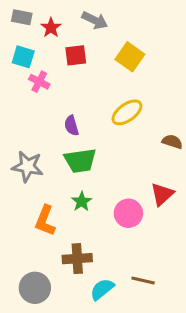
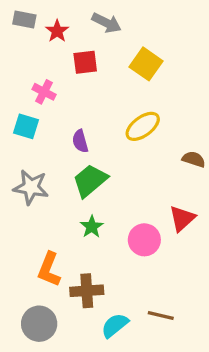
cyan square: (23, 57) -> (26, 126), moved
green trapezoid: (80, 161) -> (90, 181), turned 148
orange L-shape: (45, 221) -> (49, 269), moved

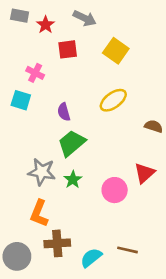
gray star: (31, 187) -> (42, 172), moved
brown cross: (87, 291) -> (57, 243), moved
gray circle: (39, 324) -> (17, 256), moved

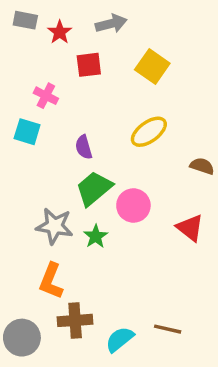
gray arrow: (85, 18) -> (111, 24), turned -40
red triangle: (144, 173) -> (190, 228), turned -40
pink circle: (115, 190) -> (133, 205), moved

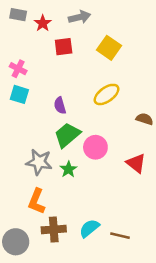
pink cross: (46, 96) -> (18, 69), moved
cyan semicircle: (120, 339) -> (89, 228), moved

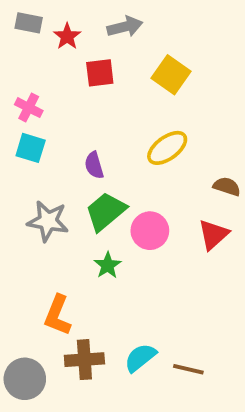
gray star: (39, 162) -> (48, 221), moved
red triangle: (136, 163) -> (213, 235), moved, turned 40

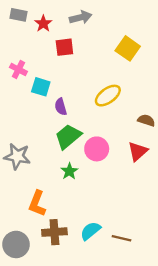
yellow square: (171, 75) -> (128, 48), moved
cyan square: (31, 148) -> (41, 87), moved
gray star: (48, 221) -> (17, 156), moved

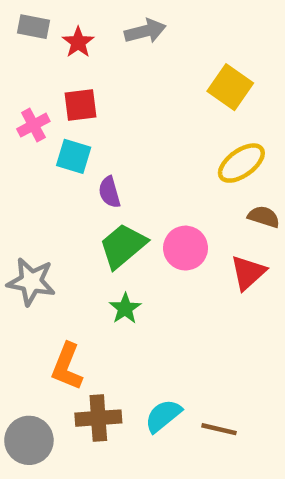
red square: (64, 47) -> (80, 105), moved
pink cross: (18, 69) -> (33, 125), turned 35
yellow ellipse: (108, 96) -> (241, 163), moved
pink circle: (97, 149) -> (186, 248), moved

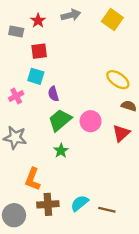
gray rectangle: (33, 27) -> (16, 32), moved
yellow square: (230, 87) -> (112, 19), moved
pink cross: (33, 125) -> (16, 96), moved
yellow ellipse: (241, 163) -> (118, 80), turned 70

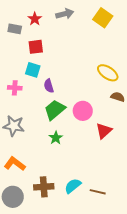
pink cross: (16, 96) -> (15, 88), turned 32
red triangle: (121, 133) -> (104, 131), moved
orange L-shape: (33, 179) -> (15, 164), moved, turned 105

